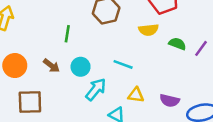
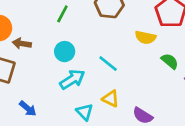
brown arrow: (51, 66) -> (22, 44), moved, turned 133

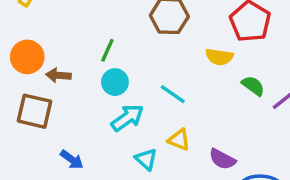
green line: (62, 14) -> (107, 50), moved

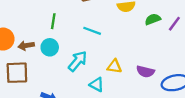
cyan circle: (115, 82) -> (50, 47), moved
green semicircle: (253, 86) -> (153, 19), turned -42
cyan line: (173, 94) -> (92, 31), moved

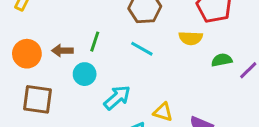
cyan line: (92, 31) -> (142, 49), moved
brown arrow: (26, 46) -> (62, 51), moved

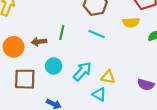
cyan circle: (85, 74) -> (54, 66), moved
yellow triangle: (163, 112) -> (108, 77), moved

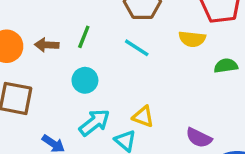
cyan circle: (54, 66) -> (85, 80), moved
cyan arrow: (82, 71) -> (94, 122), moved

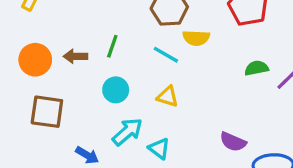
yellow semicircle: (192, 39) -> (196, 38), moved
yellow triangle: (143, 117) -> (168, 97), moved

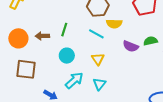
yellow triangle: (168, 97) -> (98, 59), turned 40
purple semicircle: (233, 142) -> (131, 46), moved
cyan triangle: (159, 149) -> (99, 84), moved, turned 32

